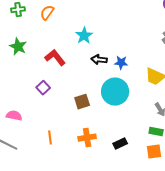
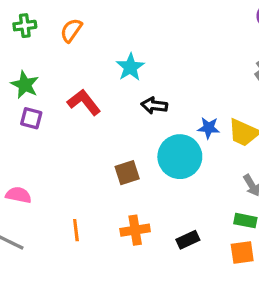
blue star: (121, 63) -> (209, 128), moved
purple square: (43, 88) -> (31, 118), moved, turned -32

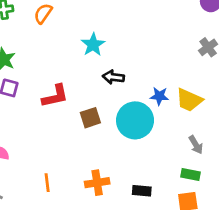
red L-shape: (84, 102) -> (55, 96), moved, turned 116
brown square: (127, 173) -> (90, 118), moved
black rectangle: (188, 240) -> (142, 191), turned 30

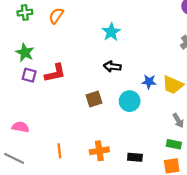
cyan star: (93, 45) -> (111, 32), moved
red L-shape: (55, 96) -> (55, 73), moved
cyan circle: (135, 120) -> (130, 101), size x0.7

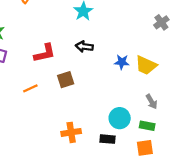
red L-shape: (55, 73) -> (45, 53), moved
cyan circle: (130, 101) -> (120, 118), moved
orange line: (59, 151) -> (30, 88), moved, turned 72

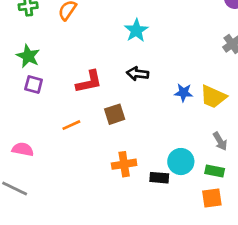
orange cross: (71, 132) -> (124, 164), moved
black rectangle: (107, 139) -> (159, 178), moved

